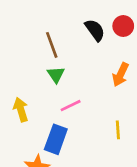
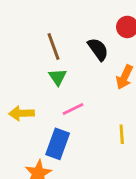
black semicircle: (95, 30) -> (98, 49), moved
yellow arrow: (21, 110) -> (21, 113), turned -75

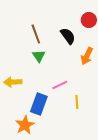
pink line: (73, 109) -> (60, 85), moved
yellow line: (122, 134) -> (77, 102), moved

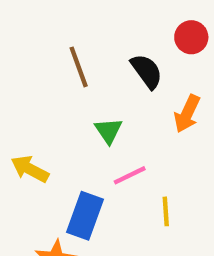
green triangle: (39, 56) -> (108, 131), moved
yellow arrow: (13, 82) -> (30, 169), turned 30

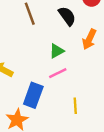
green triangle: (108, 131) -> (57, 51), moved, turned 35
yellow line: (166, 211) -> (75, 106), moved

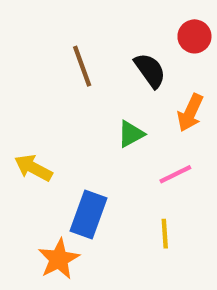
pink line: (58, 73) -> (175, 174), moved

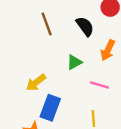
yellow arrow: (33, 168) -> (36, 83), moved, turned -66
pink line: (175, 174) -> (99, 85), turned 42

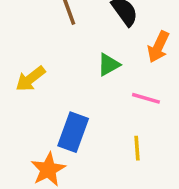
yellow arrow: (36, 83) -> (30, 79), moved

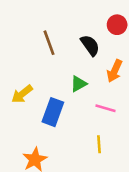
blue rectangle: (73, 132) -> (53, 112), moved

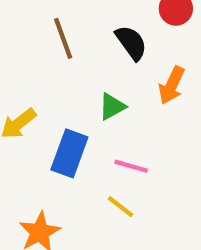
pink line: (105, 108) -> (131, 166), moved
yellow line: (99, 144) -> (121, 207), moved, turned -48

